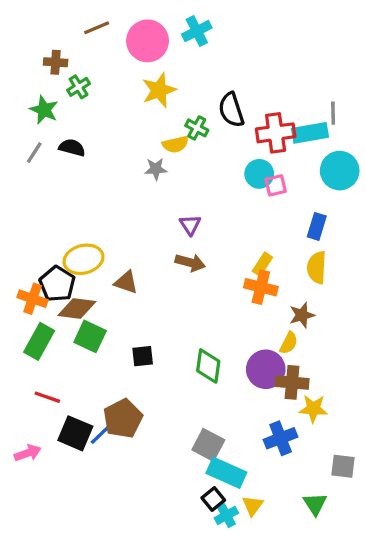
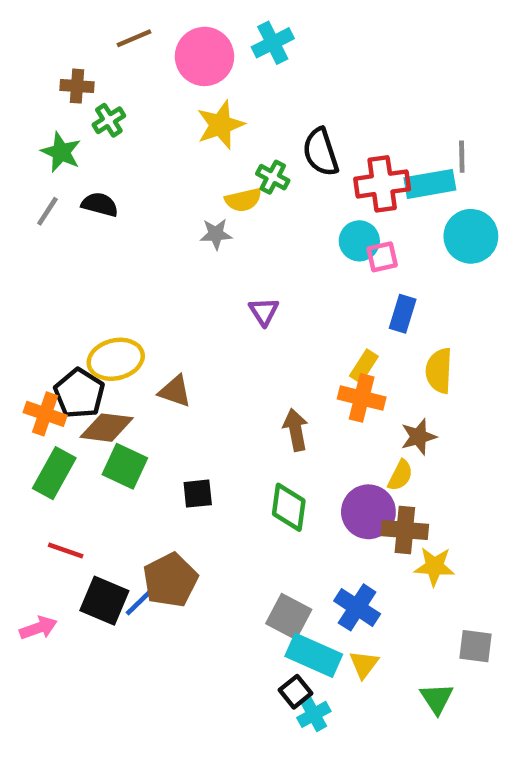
blue rectangle: (317, 226) -> (403, 314), moved
brown arrow: (190, 263) -> (296, 430), moved, turned -116
blue cross: (281, 438) -> (357, 607), moved, turned -36
yellow triangle: (253, 506) -> (364, 664), moved

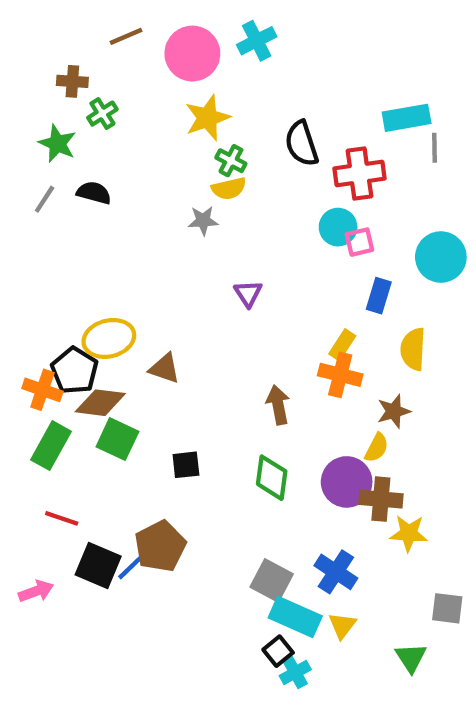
green cross: (273, 177) -> (231, 161), moved
cyan rectangle: (430, 184) -> (407, 118), moved
cyan circle: (471, 236) -> (441, 257), moved

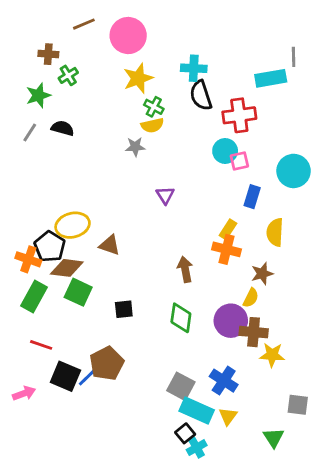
cyan cross: (257, 41) -> (194, 68), moved, turned 30
green star: (57, 144) -> (38, 95), turned 30
gray line: (434, 148) -> (294, 57), moved

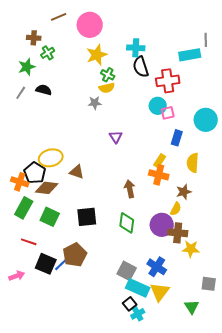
green square: (78, 292) -> (50, 217), moved
black square: (124, 309) -> (87, 217), size x1.5
yellow triangle: (228, 416) -> (160, 292), size x1.5

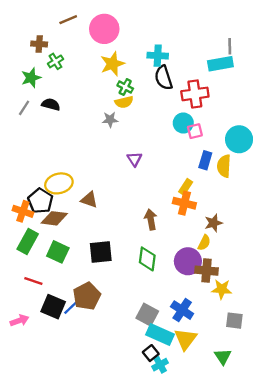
gray line: (206, 40) -> (230, 46), moved
yellow semicircle: (193, 163) -> (224, 166), moved
gray square: (209, 284) -> (234, 321), moved

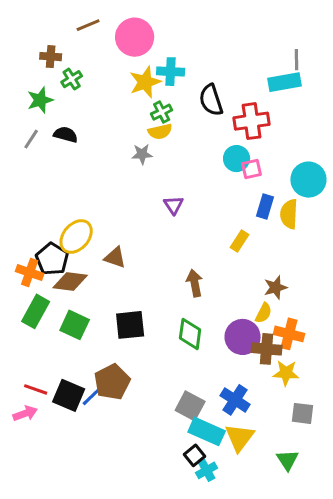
cyan cross: (158, 56) -> (171, 72), moved
green cross: (125, 87) -> (162, 112), turned 35
yellow ellipse: (59, 183) -> (76, 237), turned -36
orange cross: (184, 203) -> (289, 334), moved
red line: (33, 281) -> (36, 389), moved

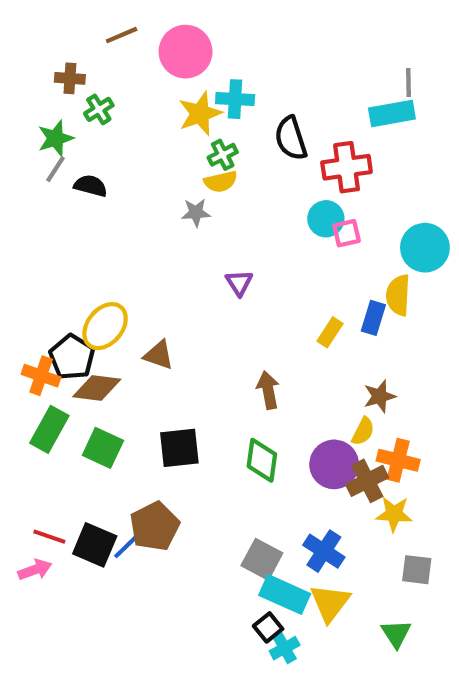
gray line: (31, 139) -> (56, 169), moved
blue rectangle: (265, 207) -> (373, 318), moved
brown cross: (267, 349) -> (367, 481), turned -32

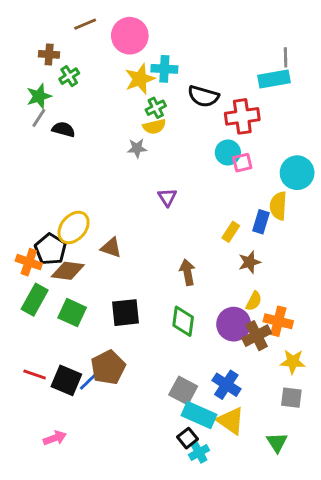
black semicircle: (291, 138) -> (203, 96), turned -56
brown star: (380, 396) -> (249, 262), moved
yellow star: (394, 514) -> (293, 362), moved
pink arrow: (35, 570) -> (55, 438), moved
yellow triangle: (330, 603) -> (231, 421), turned -32

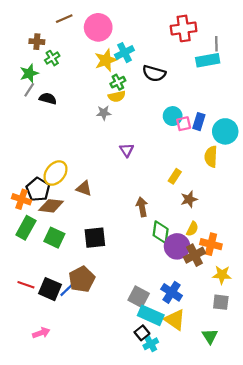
cyan cross: (164, 69) -> (124, 53), turned -30
red cross: (242, 116) -> (184, 28), moved
blue rectangle: (261, 222) -> (199, 122), moved
green diamond: (183, 321) -> (161, 232), moved

